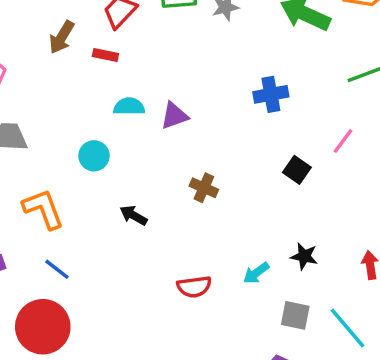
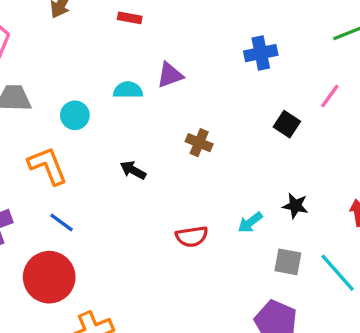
red rectangle: (105, 55) -> (130, 18), moved
cyan semicircle: (129, 106) -> (128, 90), moved
cyan circle: (94, 156) -> (75, 115), moved

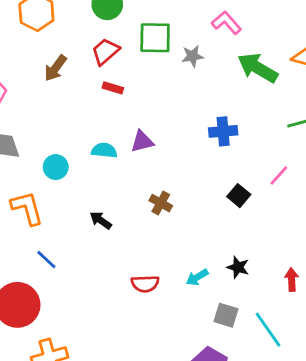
blue line: (62, 222) -> (46, 260), moved

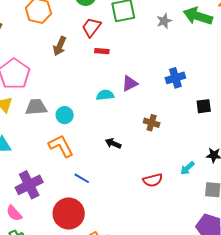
gray star: (193, 56) -> (164, 21), moved
blue cross: (223, 131) -> (175, 78), moved
cyan circle: (56, 167) -> (65, 115), moved
black square: (239, 196) -> (204, 106), turned -35

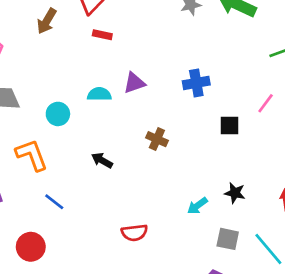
cyan circle: (65, 115) -> (58, 114), moved
red semicircle: (153, 180) -> (134, 233), moved
red circle: (69, 214) -> (31, 247), size x0.7

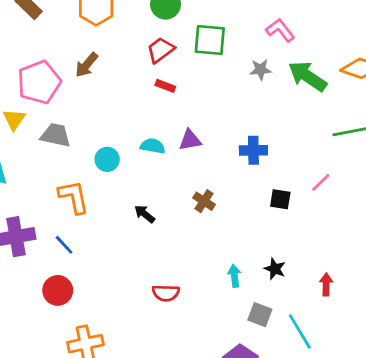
brown arrow: (47, 21) -> (87, 65), moved
blue line: (54, 202) -> (64, 245), moved
cyan arrow: (197, 206) -> (234, 276), turned 110

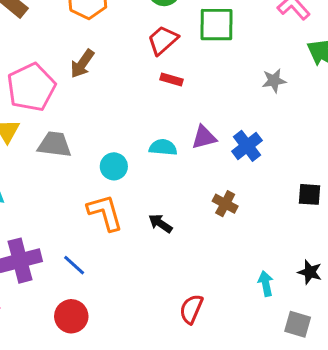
gray star: (261, 70) -> (274, 81), moved
blue cross: (253, 150) -> (247, 146), moved, turned -32
orange L-shape: (74, 197) -> (105, 213), moved
red semicircle: (166, 293) -> (191, 309), turned 116

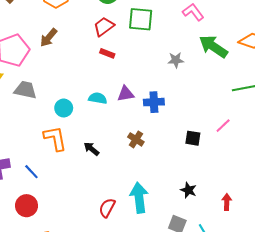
blue cross: (247, 146) -> (154, 102), turned 30
cyan arrow: (266, 284) -> (139, 198), moved, size x1.8

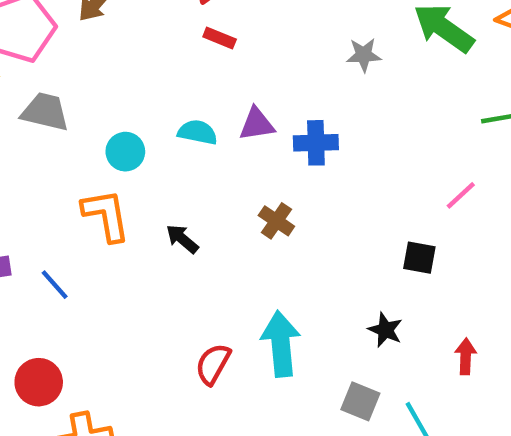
black square: (193, 138) -> (419, 258), moved
red circle: (27, 206) -> (39, 382), moved

